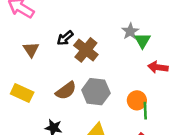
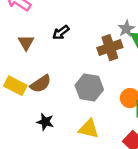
brown cross: (86, 50) -> (110, 48), moved, turned 30
brown semicircle: (66, 91) -> (41, 84), moved

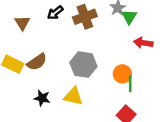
brown cross: (110, 48) -> (85, 17), moved
yellow triangle: (89, 129) -> (73, 96), moved

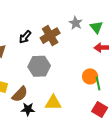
green triangle: (129, 17) -> (96, 27), moved
brown semicircle: (37, 62) -> (20, 94), moved
gray hexagon: (83, 65) -> (39, 66), moved

